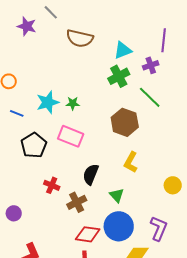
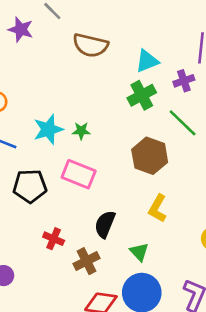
black pentagon: (34, 145) -> (30, 186), turned 30

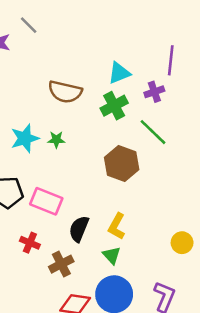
brown semicircle: (90, 45) -> (65, 92), moved
pink rectangle: (79, 174) -> (46, 201), moved
yellow L-shape: (158, 208) -> (117, 226), moved

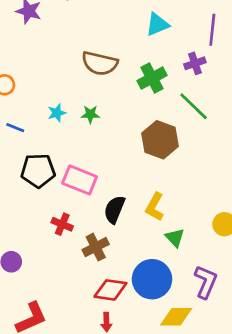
cyan triangle: (119, 73) -> (157, 24), moved
cyan star: (25, 138) -> (57, 113), size x0.6
green triangle: (112, 255) -> (175, 238), moved

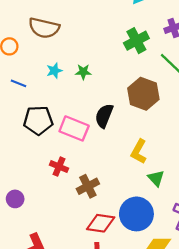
brown semicircle: (100, 63) -> (44, 28), moved
black semicircle: (114, 209) -> (104, 116), moved

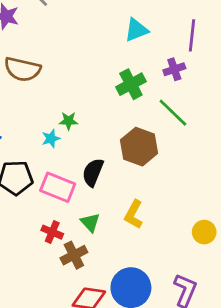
cyan star: (54, 71) -> (51, 138), moved
red cross: (59, 167) -> (52, 232), moved
green triangle: (156, 178) -> (90, 223), moved

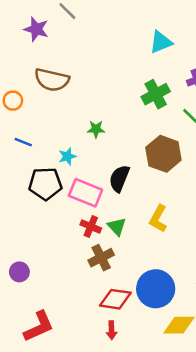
cyan star: (51, 138) -> (67, 156), moved
red cross: (52, 232) -> (91, 226), moved

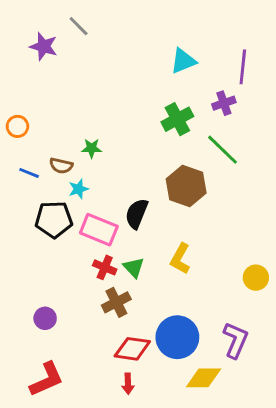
brown semicircle: (52, 80) -> (61, 166), moved, size x0.6
green star: (96, 129) -> (92, 148), moved
purple circle: (19, 272) -> (45, 318), moved

